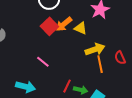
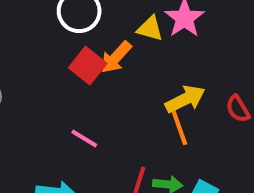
yellow triangle: (80, 28) -> (150, 29), moved
orange line: (100, 64) -> (179, 128), moved

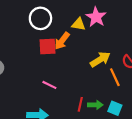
red square: (88, 66) -> (48, 47), turned -36
orange line: (179, 128) -> (115, 77), moved

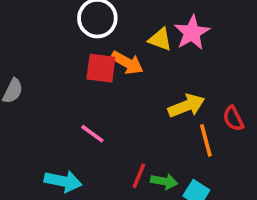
orange arrow: (62, 41) -> (127, 63), turned -108

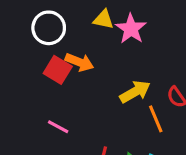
yellow triangle: (160, 39) -> (103, 20), moved
red square: (101, 68) -> (58, 70), turned 32

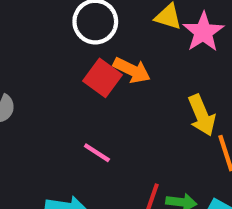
yellow arrow: (135, 92) -> (202, 115), turned 92

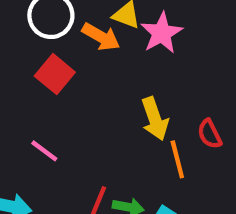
orange arrow: (132, 70) -> (101, 37), moved

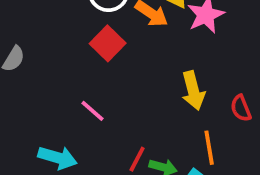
orange line: (177, 159) -> (209, 148), moved

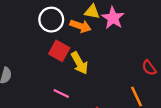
yellow arrow: (193, 91) -> (80, 63), moved

